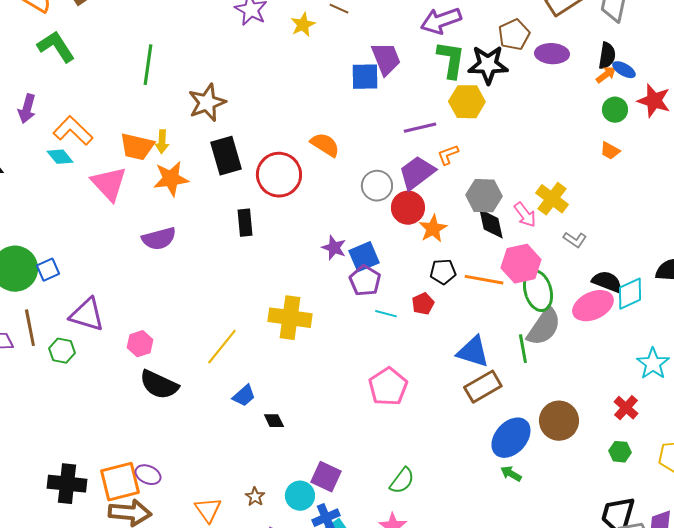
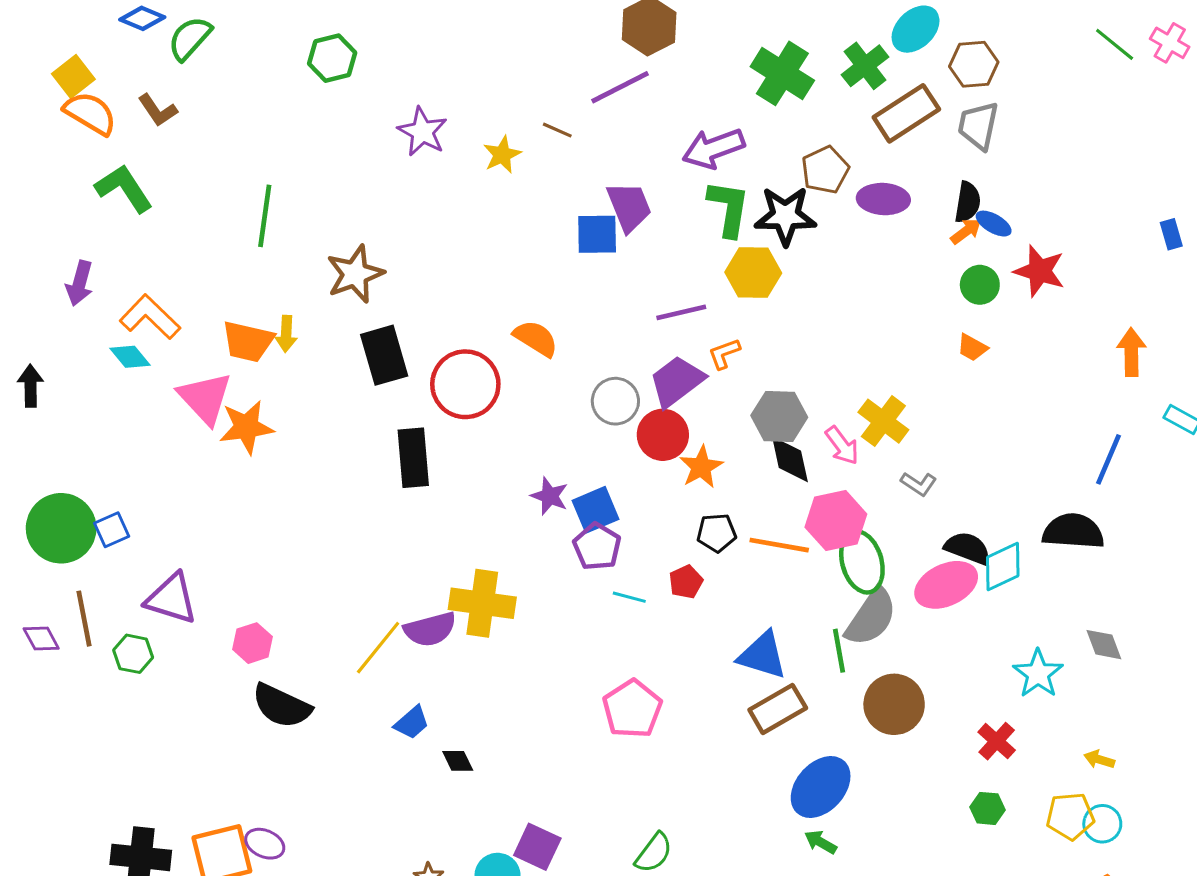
orange star: (171, 179) -> (246, 427), moved
black rectangle: (245, 223) -> (413, 458), size x1.4
purple semicircle: (159, 239) -> (430, 629), moved
brown circle: (559, 421) -> (894, 704), moved

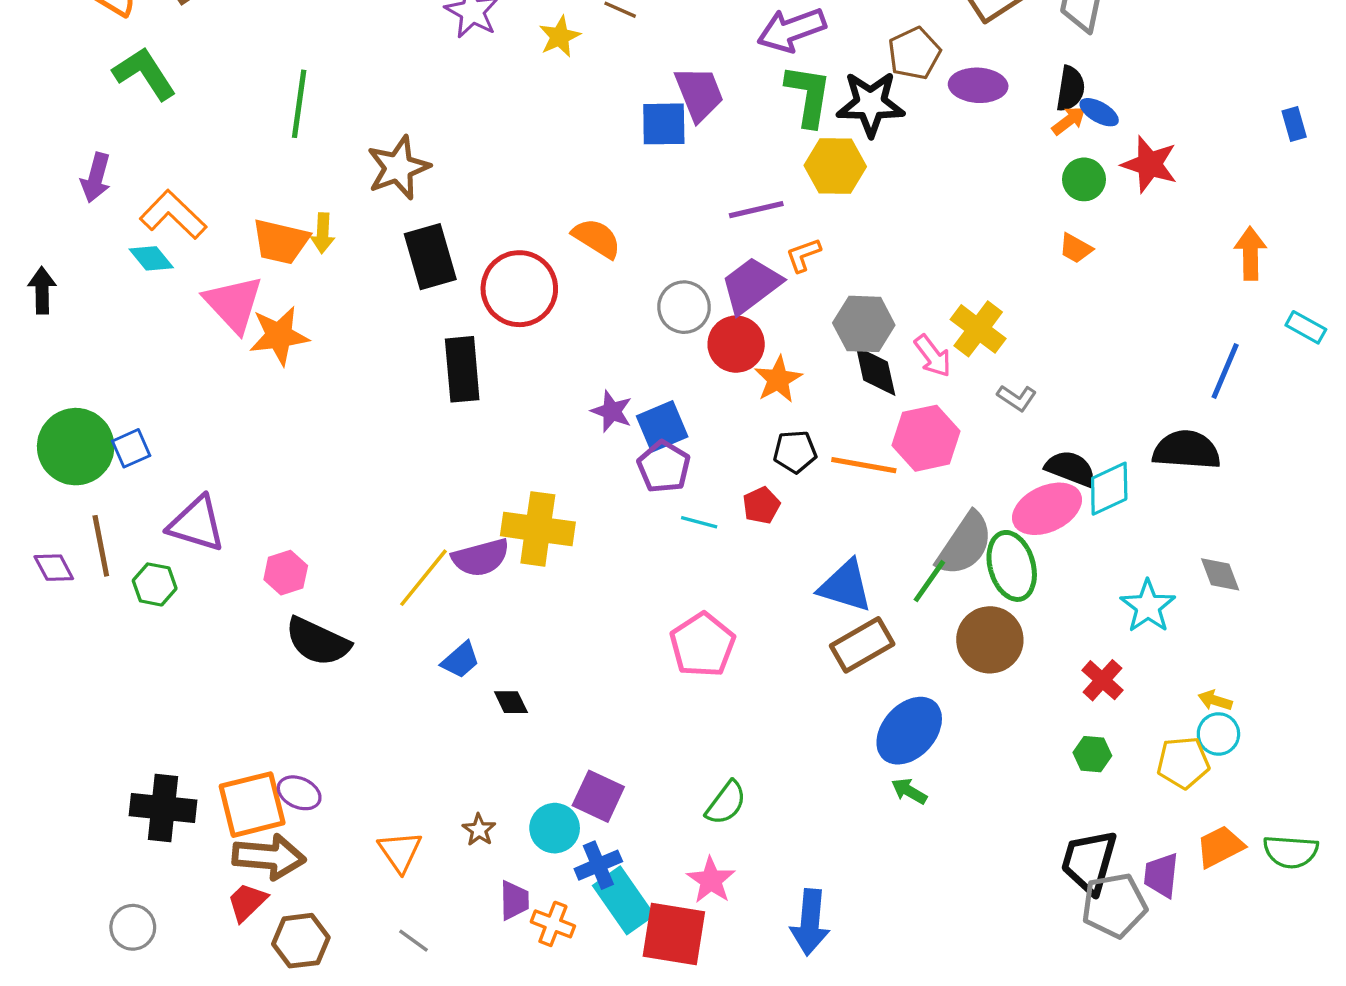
green ellipse: (862, 562) -> (1012, 566), moved
green line: (839, 651) -> (929, 581), turned 45
cyan circle: (1102, 824) -> (1218, 734), moved

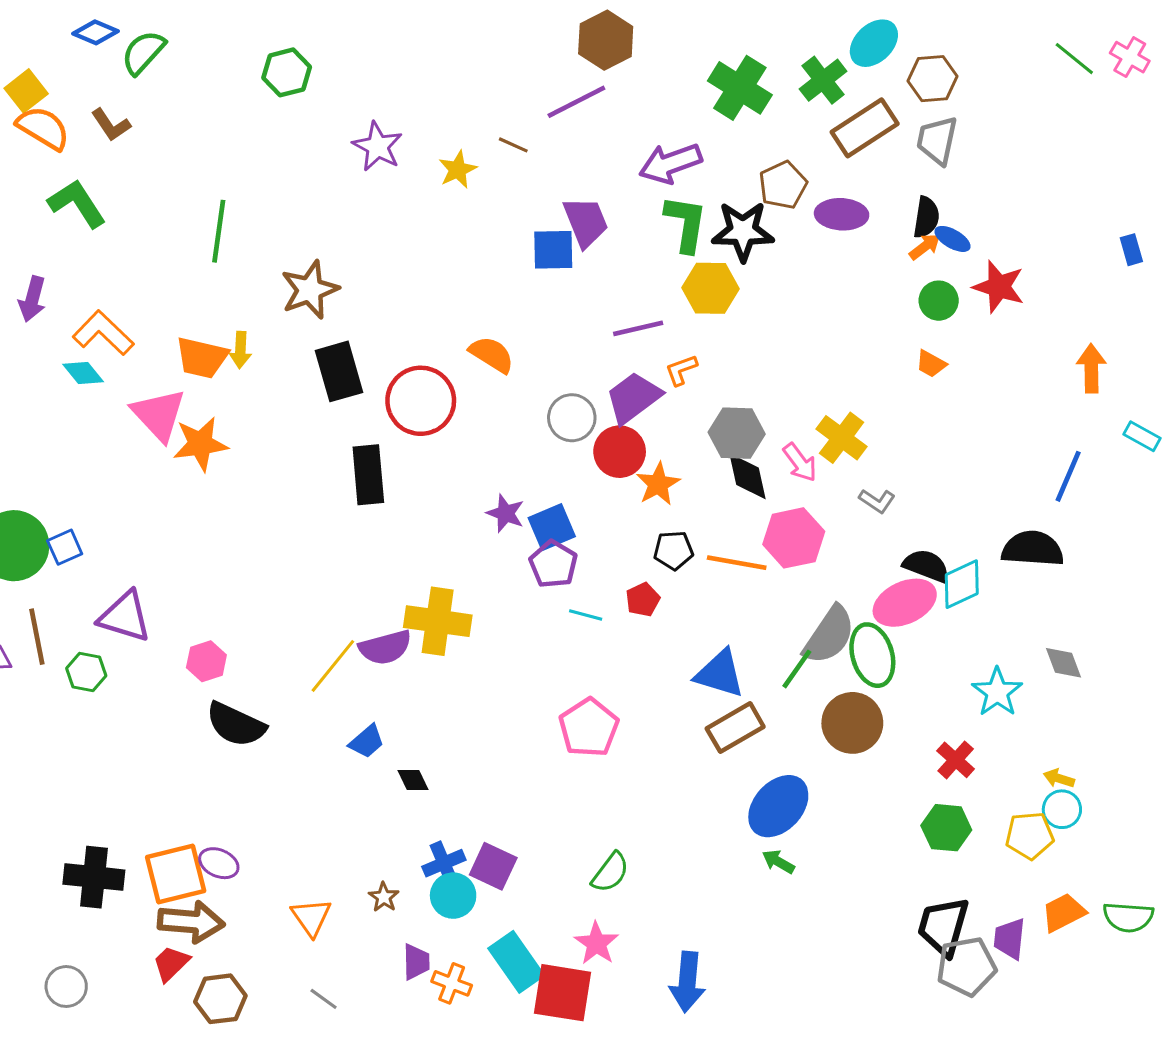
green hexagon: (1092, 754) -> (946, 828), size x1.4
blue cross: (598, 865) -> (444, 863), moved

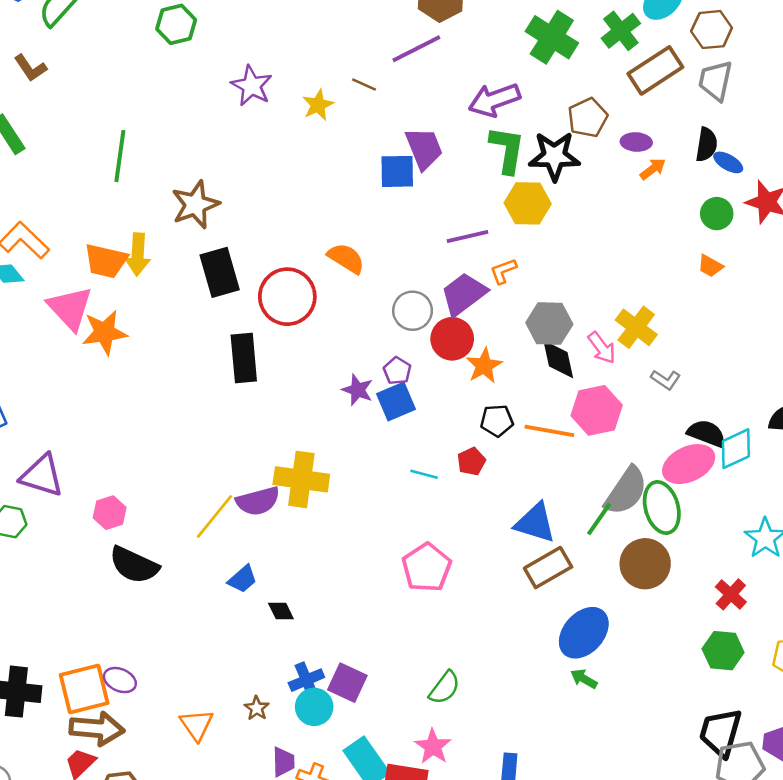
purple ellipse: (842, 214) -> (636, 142), size x0.7
orange arrow: (925, 247) -> (653, 169), moved
yellow arrow: (240, 350) -> (138, 254), size x1.4
purple pentagon: (553, 564) -> (397, 371), moved, size x0.7

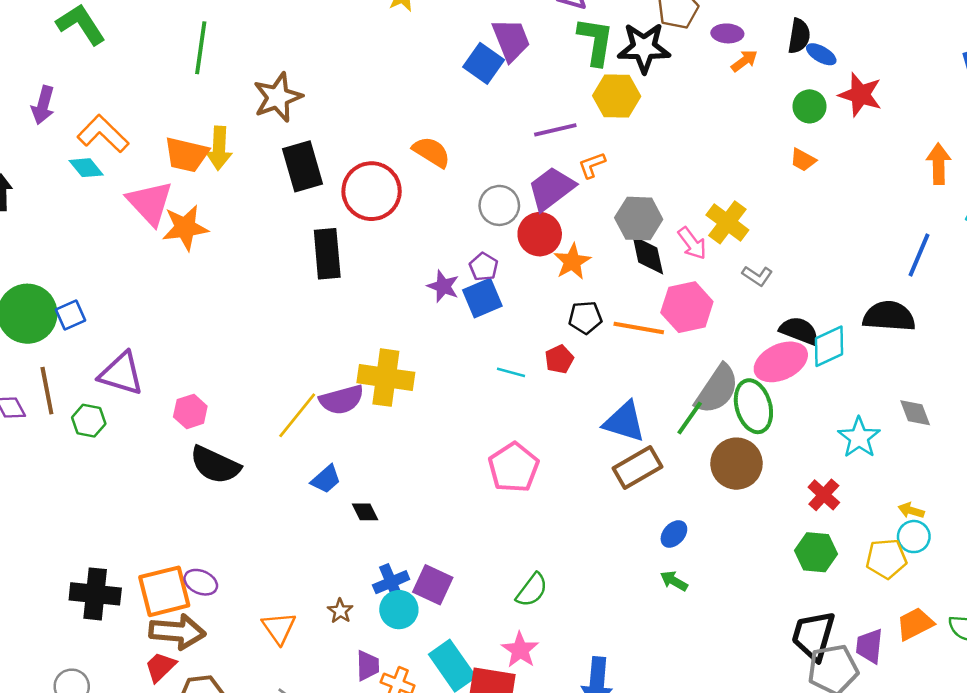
blue square: (397, 171) -> (484, 63), turned 36
blue ellipse: (584, 633) -> (674, 534), size x0.5

